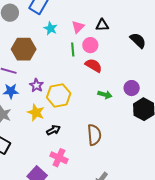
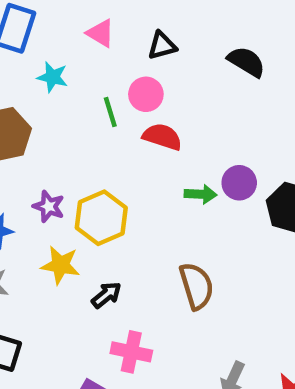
pink triangle: (78, 27) -> (100, 33), moved, turned -32
purple circle: (132, 88) -> (239, 183), moved

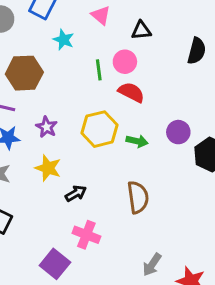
black semicircle: (246, 62) -> (197, 51), turned 64
green arrow: (201, 194) -> (137, 141), moved
yellow hexagon: (101, 218) -> (100, 129), moved

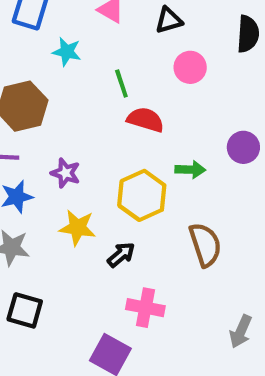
pink circle: (125, 62) -> (190, 67), moved
red semicircle: (131, 92) -> (145, 120), moved
yellow hexagon: (100, 129) -> (142, 195), moved

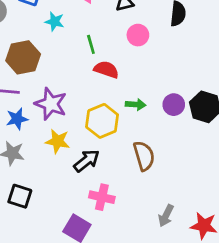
purple circle: (243, 147) -> (174, 105), moved
purple star: (65, 173) -> (51, 104), size x1.6
black arrow: (121, 255) -> (87, 161), size x1.4

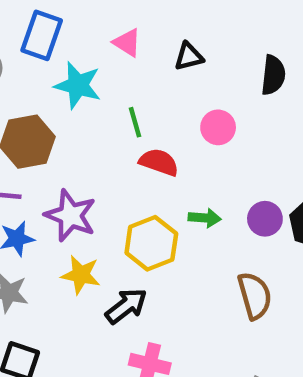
cyan star: (55, 21) -> (78, 85), size x1.5
pink circle: (138, 35) -> (218, 127), moved
brown semicircle: (144, 156) -> (255, 296), moved

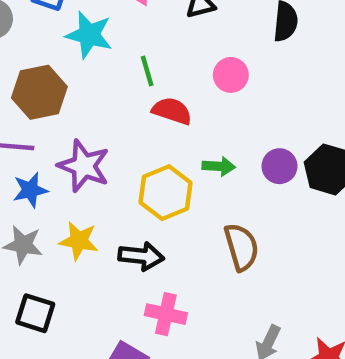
yellow star: (81, 275) -> (79, 241), moved
brown semicircle: (255, 296) -> (241, 247), moved
black arrow: (126, 306) -> (141, 256), turned 45

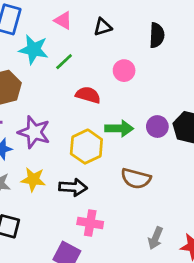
green line: (147, 71) -> (64, 62), moved, turned 66
green arrow: (219, 166) -> (119, 128), size x1.4
brown semicircle: (241, 247) -> (136, 179), turned 124

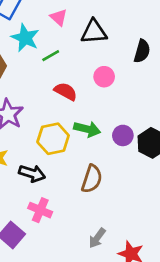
black triangle: (103, 27) -> (94, 32), size x1.5
brown semicircle: (136, 179) -> (92, 179), turned -100

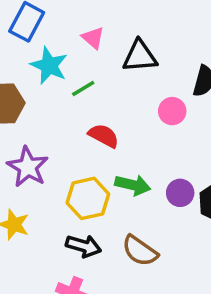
pink circle: (104, 77) -> (172, 111), moved
black arrow: (32, 173) -> (84, 246), moved
brown semicircle: (92, 179) -> (140, 251), turned 108

